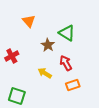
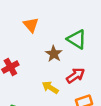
red arrow: (66, 63) -> (76, 75), turned 84

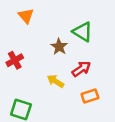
orange triangle: (31, 25) -> (26, 16), moved

